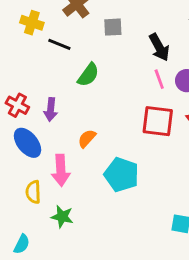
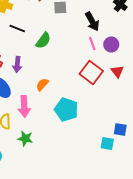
black line: (59, 44) -> (17, 28), moved
red square: (158, 121) -> (91, 72), turned 30

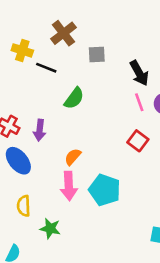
black line: (17, 28) -> (46, 68), moved
red square: (91, 72) -> (138, 141), size x0.7
pink arrow: (24, 106) -> (69, 186), moved

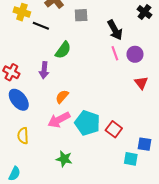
purple arrow: (40, 130) -> (44, 70), moved
red square: (138, 141) -> (114, 129), moved
pink arrow: (69, 186) -> (59, 120), turned 65
green star: (50, 228) -> (64, 159), moved

